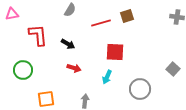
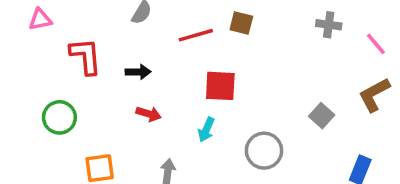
brown square: (127, 16) -> (241, 23), turned 32
black arrow: (68, 44) -> (138, 72), turned -32

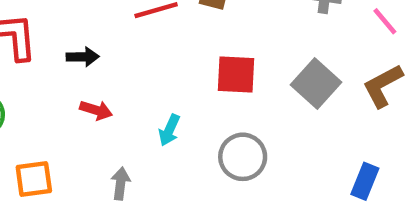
red square: (220, 86) -> (236, 75), moved
gray square: (322, 116) -> (316, 83), moved, size x1.5

